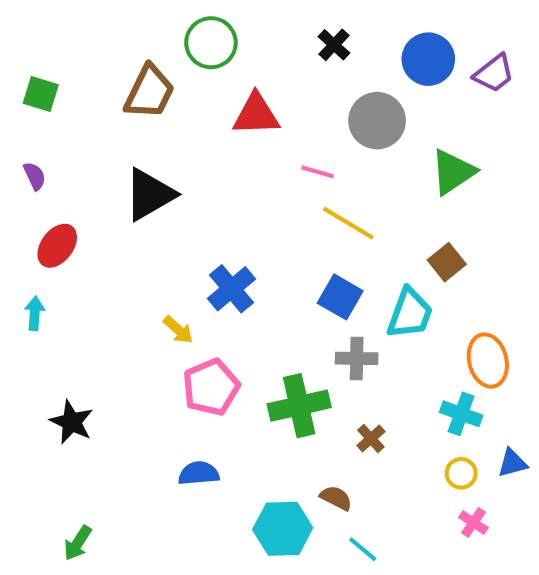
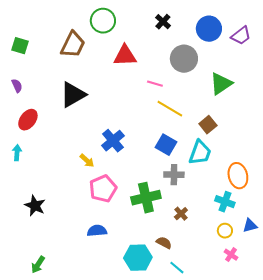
brown square: (447, 262) -> (208, 125), moved

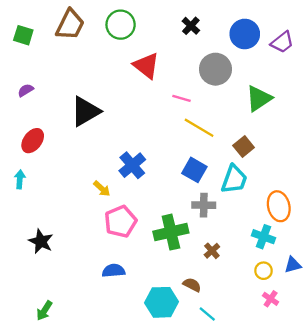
brown trapezoid: (73, 45) -> (70, 25), moved
green square: (20, 46) -> (23, 35), moved
red triangle: (125, 56) -> (146, 66), turned 40
purple semicircle: (17, 86) -> (26, 90), moved, turned -96

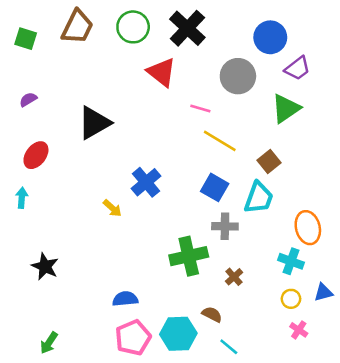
black cross: (191, 26) -> (187, 28), moved, size x1.8
purple trapezoid: (282, 42) -> (297, 68), moved
pink pentagon: (121, 221) -> (133, 338), moved

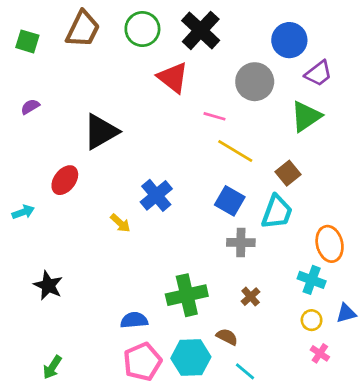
red ellipse: (36, 155) -> (65, 180), moved
cyan arrow: (22, 198) -> (23, 212), turned 66
green cross: (189, 256) -> (187, 295), moved

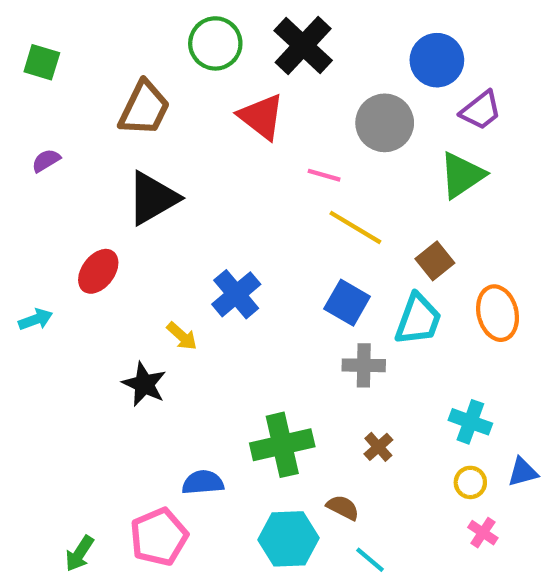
brown trapezoid: (83, 29) -> (144, 108), moved
orange ellipse: (330, 244) -> (498, 313), moved
black star: (48, 285) -> (144, 384), moved
pink pentagon: (142, 362) -> (159, 537), moved

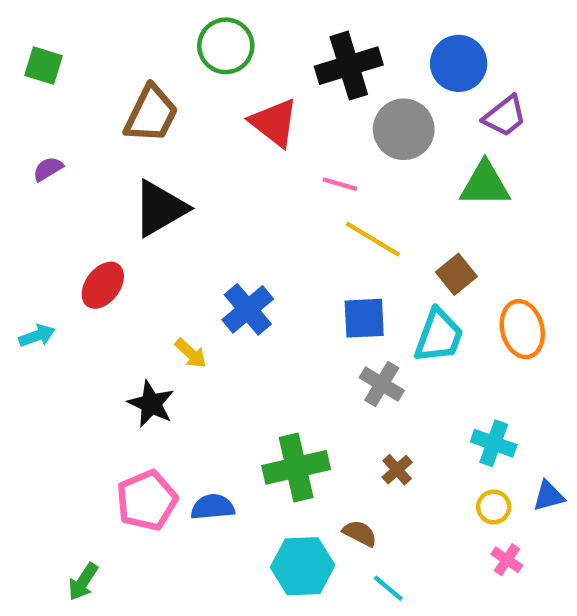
black cross: (303, 46) -> (349, 66), moved, turned 30
green triangle: (462, 175) -> (485, 184), turned 34
blue square: (347, 303) -> (364, 318), turned -33
gray cross: (364, 365) -> (382, 384), turned 30
pink pentagon: (159, 537) -> (147, 500), moved

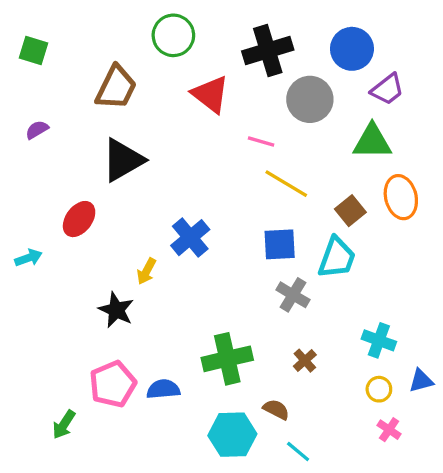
orange ellipse: (522, 329) -> (401, 197), moved
yellow arrow: (191, 353) -> (146, 271), turned 76
green arrow: (83, 582) -> (64, 425), moved

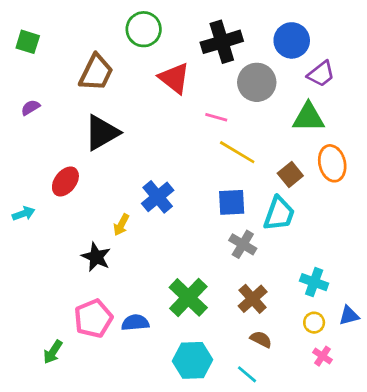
green cross: (227, 359) -> (188, 297), turned -33
brown cross: (305, 361) -> (253, 299), size x1.5
brown semicircle: (276, 409) -> (261, 339), moved

